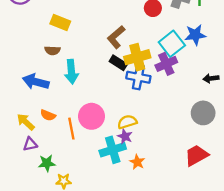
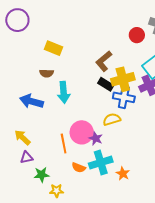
orange semicircle: (48, 115) -> (79, 168), moved
yellow semicircle: (127, 122) -> (112, 119), moved
purple star: (125, 136) -> (96, 138), moved

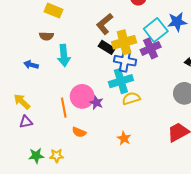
blue arrow: (31, 101) -> (31, 65), size x0.6
yellow semicircle: (112, 119) -> (131, 98), moved
cyan cross: (101, 163) -> (121, 81), moved
green star: (42, 175) -> (36, 156), moved

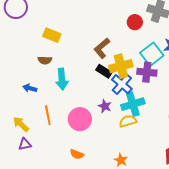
purple cross: (151, 48) -> (147, 72), turned 30
blue cross: (125, 61) -> (122, 84), turned 30
cyan cross: (121, 81) -> (133, 104), moved
purple star: (96, 103) -> (105, 106), moved
orange line: (64, 108) -> (48, 115), moved

